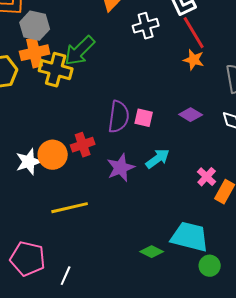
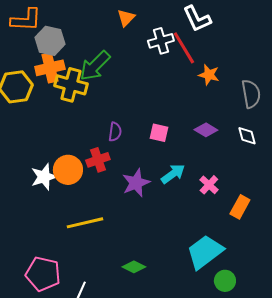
red line: (194, 33) -> (184, 48), moved
purple semicircle: (119, 117) -> (115, 132), moved, size x0.6
pink cross: (207, 177) -> (209, 185), moved
cyan trapezoid: (190, 237) -> (205, 252), turned -51
green diamond: (152, 252) -> (134, 267), moved

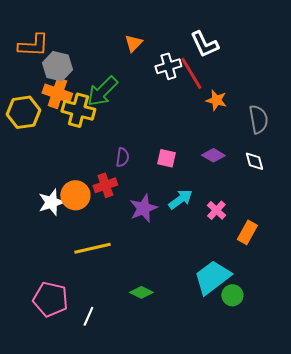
orange cross: (50, 68) -> (57, 93), turned 32
green circle: (225, 281) -> (232, 295), moved

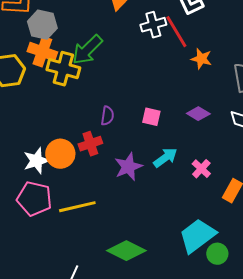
green diamond: (141, 292) -> (126, 251), size x1.6
pink pentagon: (50, 299) -> (34, 199), moved

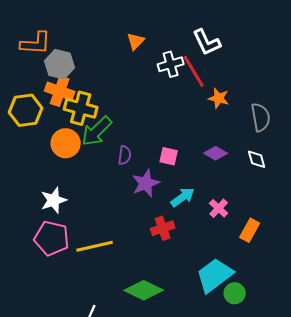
green arrow: (87, 50) -> (97, 131), moved
red cross: (90, 144) -> (163, 228), moved
orange circle: (60, 154) -> (66, 143), moved
purple star: (128, 167) -> (146, 183), moved

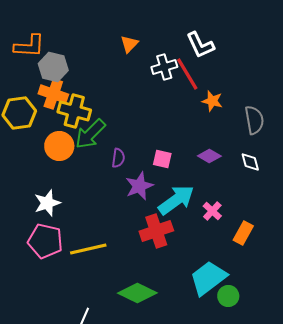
cyan arrow: (183, 197) -> (176, 200), size x1.5
red cross: (163, 228) -> (156, 231), size x1.4

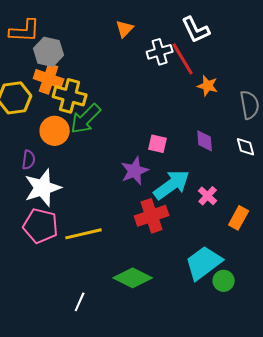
purple diamond: (209, 156) -> (205, 141), turned 55
purple semicircle: (118, 158) -> (29, 160), moved
white star: (47, 203) -> (43, 188), size x1.4

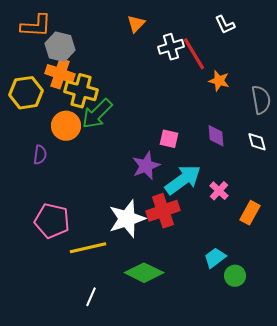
white L-shape: (196, 30) -> (225, 25), moved, size x0.7
white star: (43, 188) -> (127, 219), moved
yellow line: (84, 234) -> (88, 248), moved
cyan trapezoid: (204, 263) -> (215, 258), size x0.6

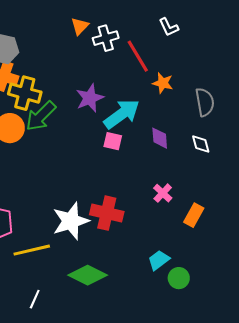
white cross: (171, 47) -> (106, 38), moved
purple star: (146, 166) -> (90, 98), moved
cyan arrow: (183, 180) -> (122, 114), moved
red cross: (163, 211) -> (107, 213), turned 32

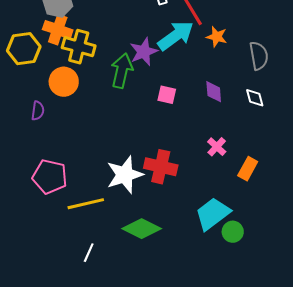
cyan arrow: (122, 114) -> (176, 36), moved
green arrow: (41, 116) -> (122, 71), moved, turned 148
cyan trapezoid: (159, 260) -> (213, 214), size x1.6

